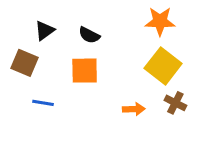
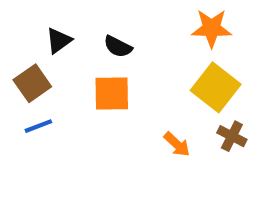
brown square: (24, 63) -> (32, 83), turned 32
blue line: (43, 103) -> (38, 126), moved, turned -30
orange arrow: (134, 109) -> (177, 144), turned 45

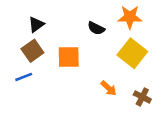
black semicircle: (118, 47) -> (96, 28), moved
brown square: (32, 83) -> (32, 51), moved
brown cross: (232, 136) -> (142, 97), moved

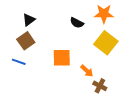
orange square: (69, 57) -> (62, 58), moved
blue line: (24, 77) -> (19, 62), turned 40
brown cross: (142, 97) -> (100, 86), moved

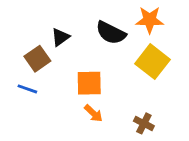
black triangle: (29, 20) -> (60, 37), moved
black semicircle: (77, 23) -> (111, 33), size x1.5
orange arrow: (87, 71) -> (94, 113), moved

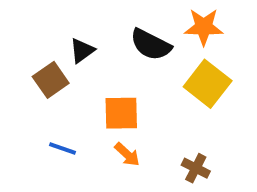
blue line: (27, 89) -> (62, 149), moved

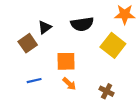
orange star: (204, 27) -> (125, 14), moved
black semicircle: (151, 45) -> (82, 24), turned -35
blue line: (62, 149) -> (34, 81), turned -32

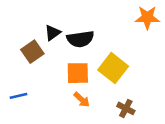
black semicircle: (82, 24) -> (80, 39), moved
yellow square: (113, 45) -> (113, 68), moved
blue line: (34, 81) -> (18, 96), moved

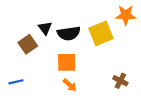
black triangle: (53, 33) -> (45, 28), turned -32
yellow square: (113, 68) -> (101, 33), moved, turned 30
brown cross: (126, 108) -> (120, 81), moved

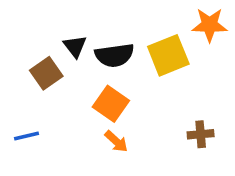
orange square: (67, 62) -> (111, 104), turned 36
brown cross: (120, 81) -> (201, 134), turned -32

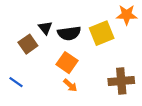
brown cross: (201, 134) -> (121, 81), size x1.6
blue line: (27, 136) -> (16, 82), turned 48

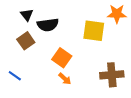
black triangle: (45, 28) -> (27, 15), moved
black semicircle: (69, 33) -> (48, 25), moved
yellow square: (102, 33) -> (94, 31), turned 30

